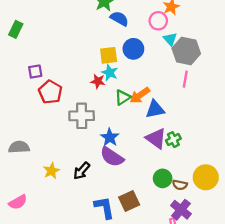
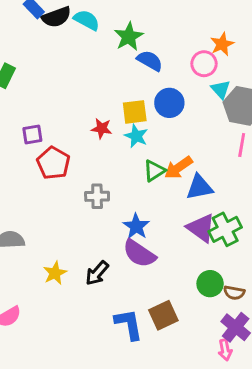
red star: (98, 81) -> (102, 128), moved
gray cross: (82, 116) -> (97, 196), size x0.7
green cross: (173, 140) -> (225, 229), size x1.5

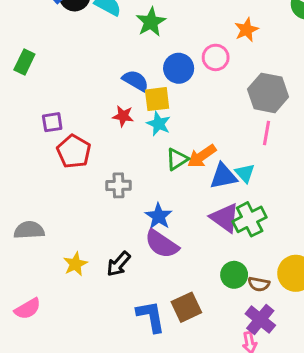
blue semicircle: (150, 61) -> (135, 81), moved
pink circle: (204, 64) -> (216, 57), moved
cyan triangle: (221, 89) -> (245, 173), moved
blue circle: (169, 103) -> (179, 68), moved

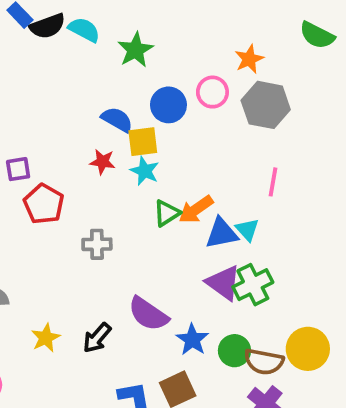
gray hexagon: (268, 93) -> (266, 105), moved
blue star: (159, 216) -> (192, 340), moved
brown semicircle: (259, 284) -> (264, 362), size x1.5

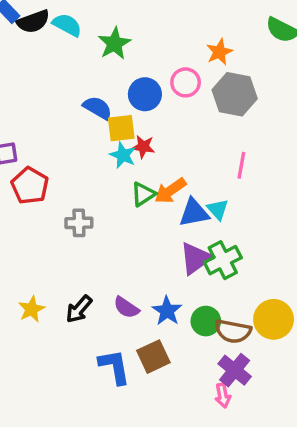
red star: (102, 162) -> (143, 147), moved
purple triangle: (223, 283) -> (196, 258), turned 48
purple semicircle: (148, 314) -> (126, 307), moved, size x0.7

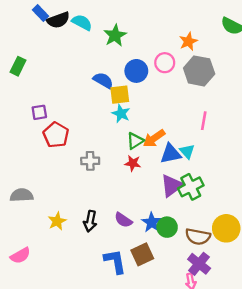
red star: (143, 147) -> (133, 163), moved
black arrow: (79, 309) -> (90, 221), turned -30
green circle: (206, 321) -> (167, 227), moved

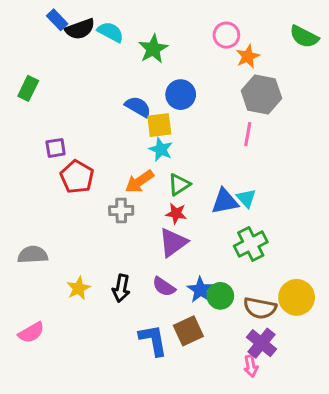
pink circle: (165, 63) -> (226, 35), moved
pink line: (204, 121) -> (248, 134), moved
orange arrow: (154, 138) -> (139, 181), moved
purple triangle: (172, 186) -> (173, 242), moved

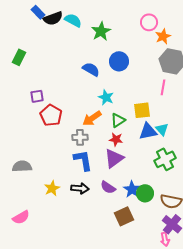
yellow square: (159, 125) -> (142, 110), moved
black arrow: (121, 288) -> (80, 188), turned -96
blue L-shape: (153, 340) -> (83, 160), moved

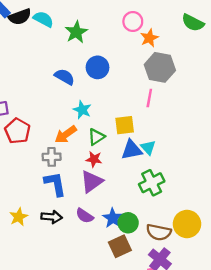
brown square: (124, 216) -> (120, 246), moved

